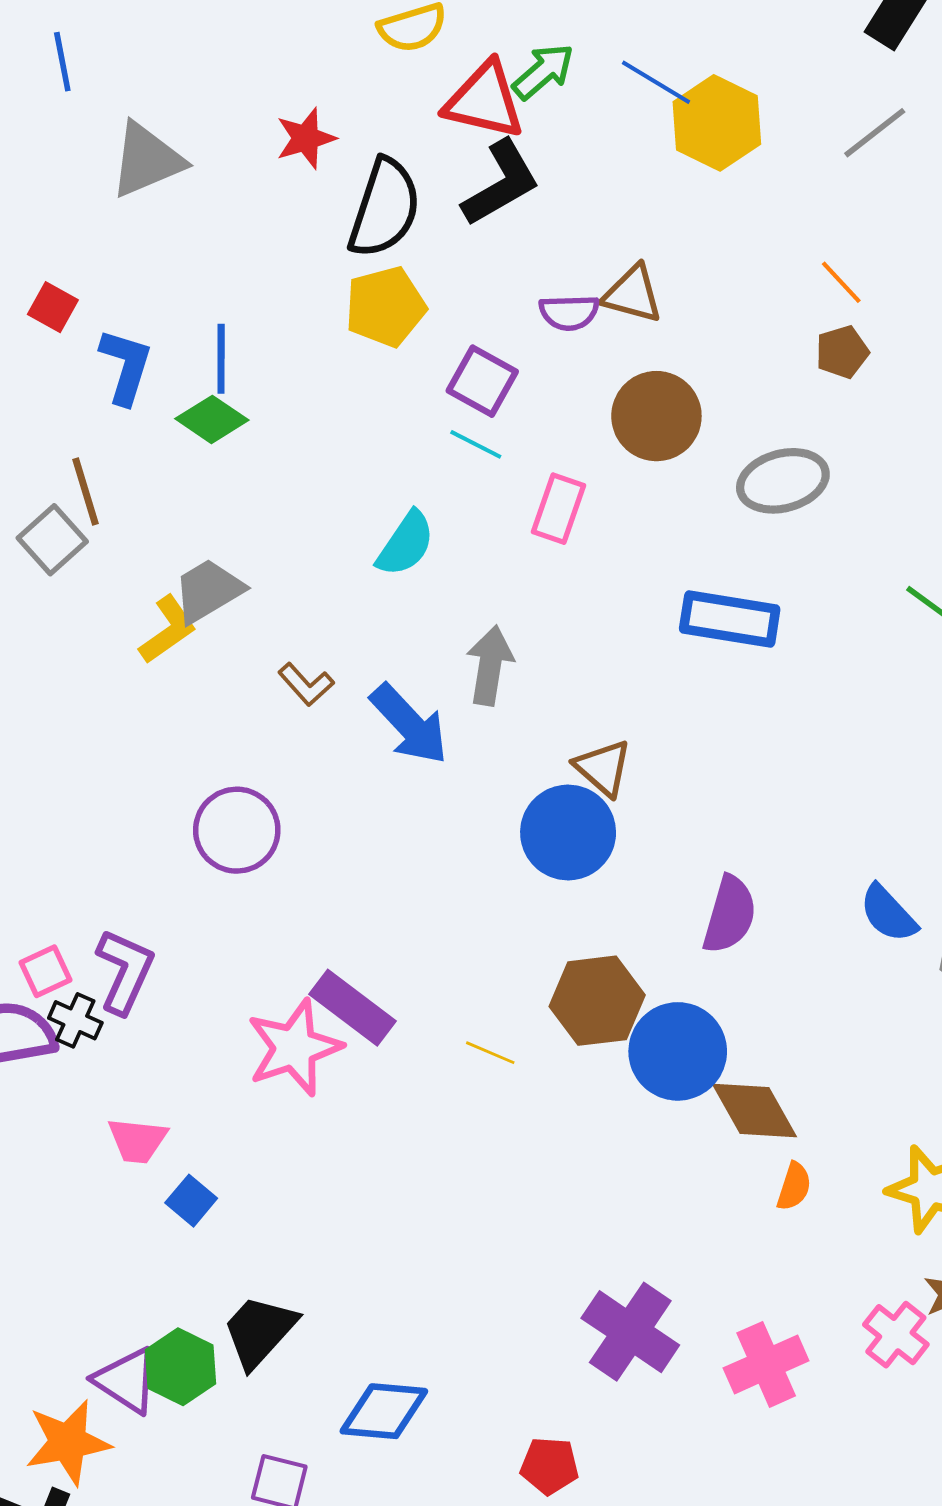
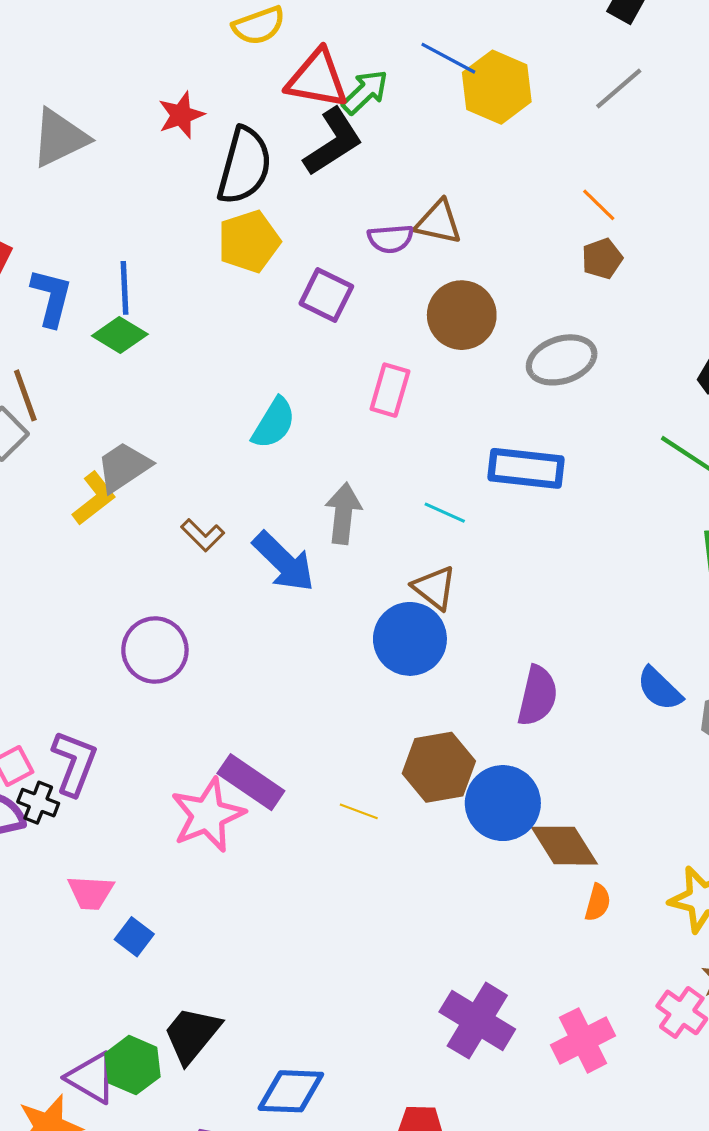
green arrow: (543, 71) -> (365, 92), moved
cyan line: (476, 444) -> (445, 513), moved

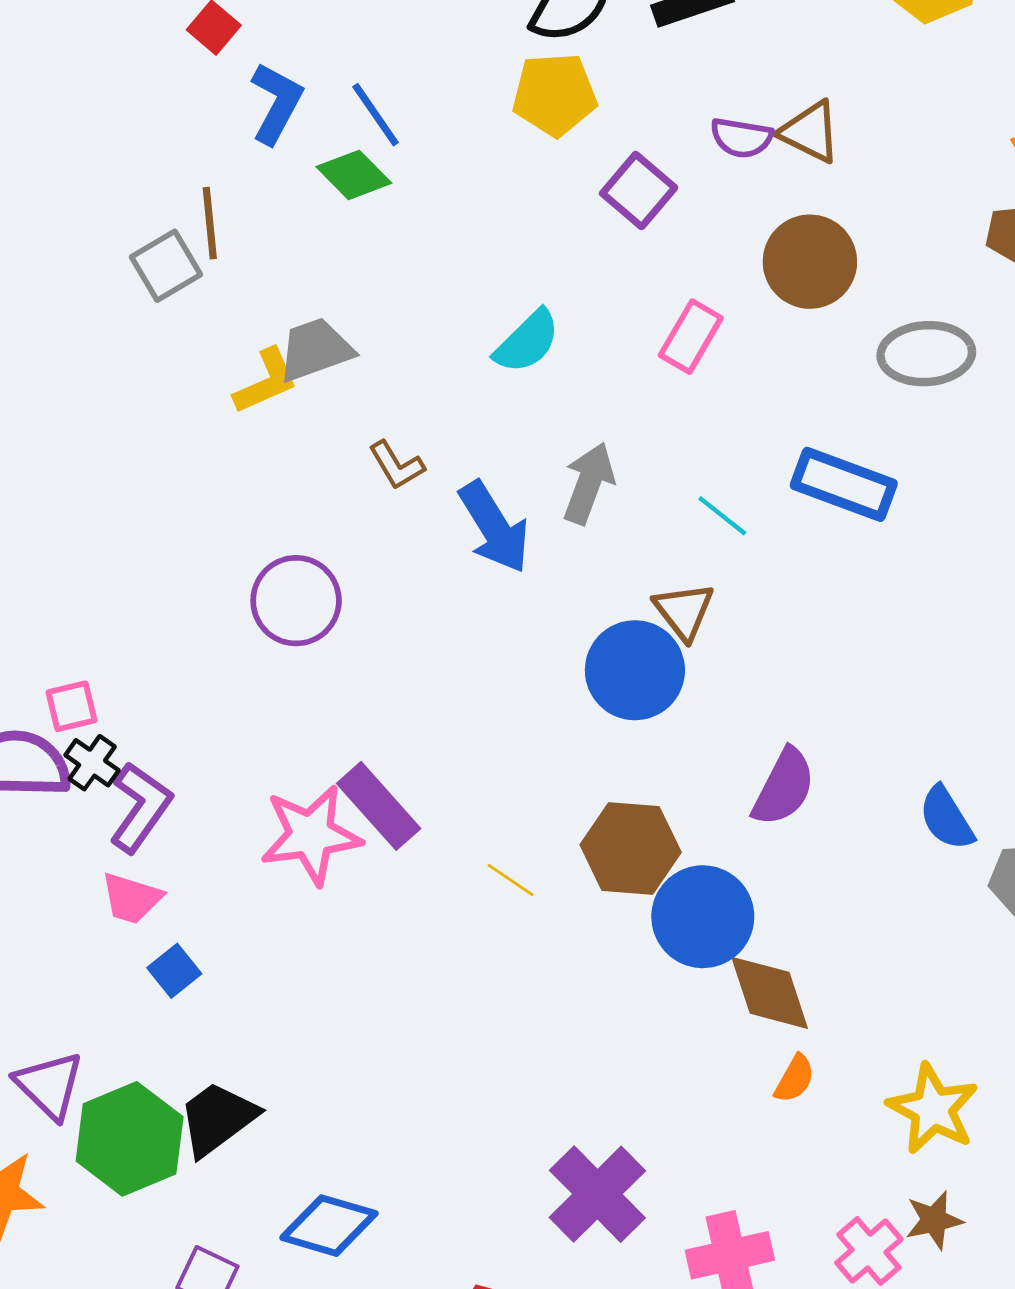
blue line: (125, 288) -> (376, 115), turned -46
purple L-shape: (74, 763) -> (140, 807), moved
green hexagon: (133, 1065) -> (130, 1139), size x1.4
purple triangle: (91, 1078) -> (49, 1085), moved

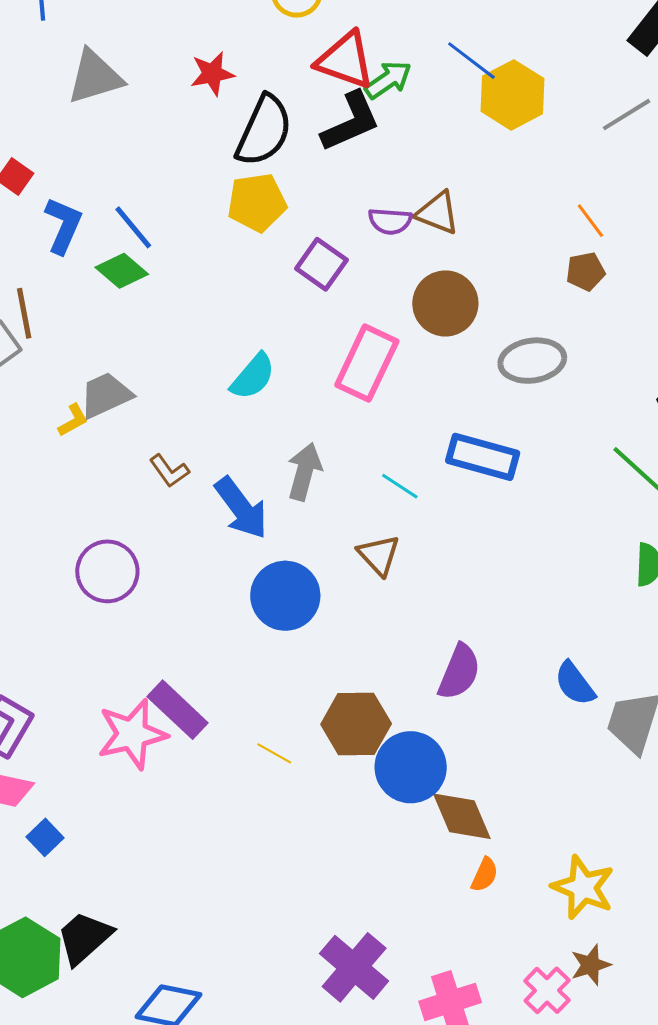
pink rectangle: (691, 337) -> (367, 363), size x1.5
yellow L-shape: (266, 381) -> (73, 420), size x0.7
blue circle: (635, 670) -> (285, 596), moved

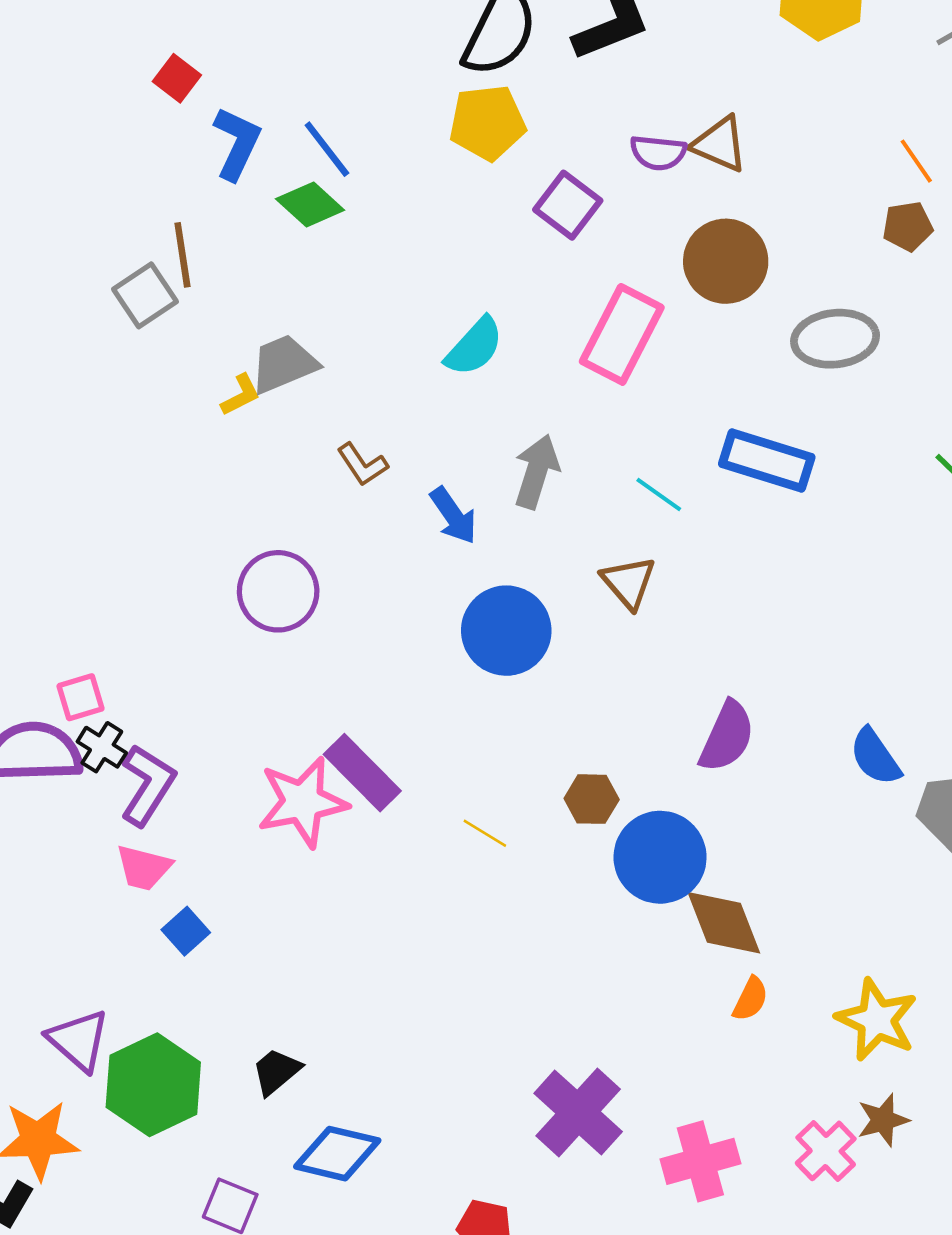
blue arrow: (241, 508) -> (453, 516), size x0.7
brown hexagon: (356, 724) -> (592, 799), size x0.6
black trapezoid: (84, 938) -> (276, 1072), moved, size x0.7

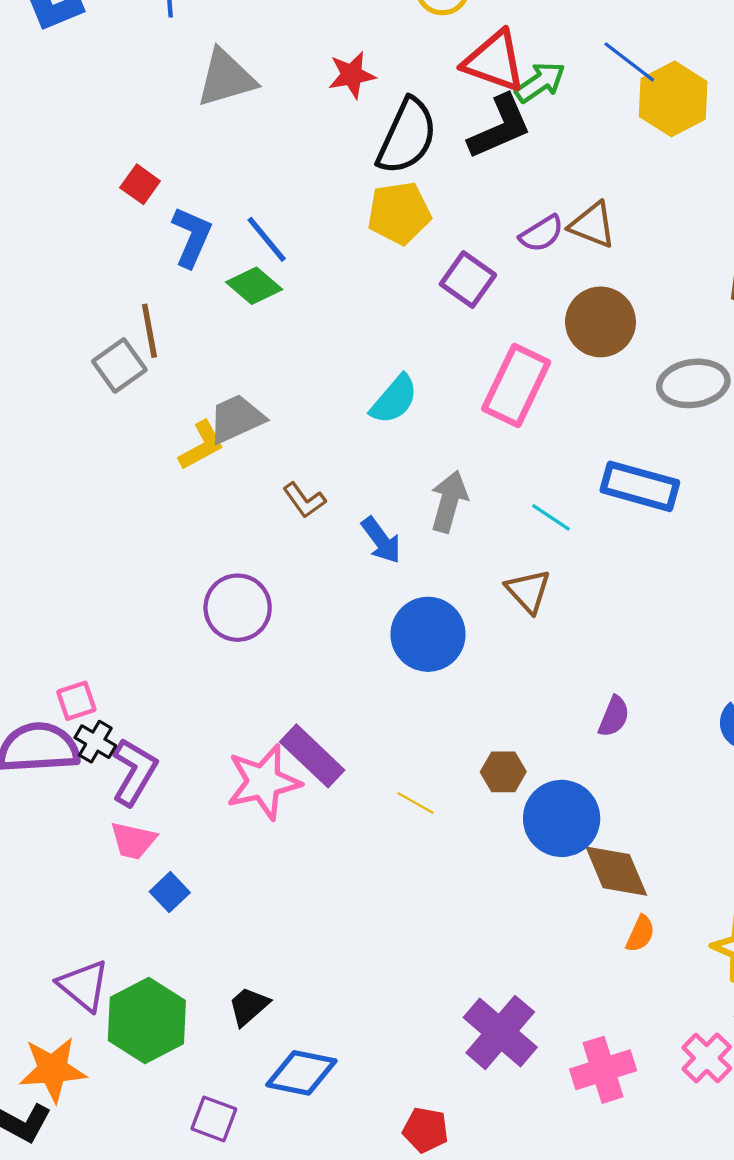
purple semicircle: (658, 153) -> (542, 234), turned -36
yellow L-shape: (241, 395) -> (201, 446), size x1.4
purple semicircle: (727, 737) -> (614, 716), size x0.7

